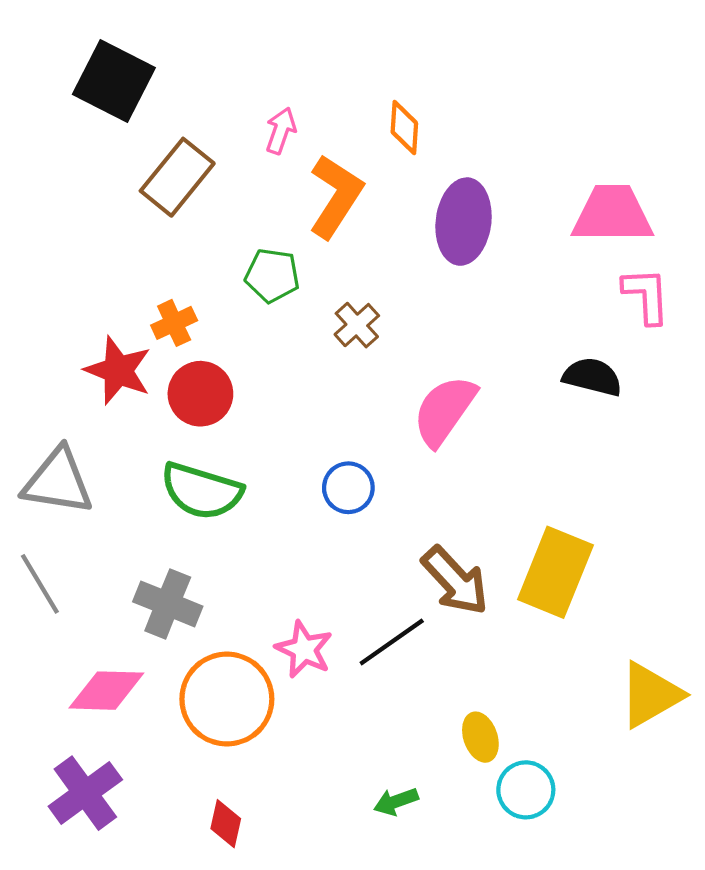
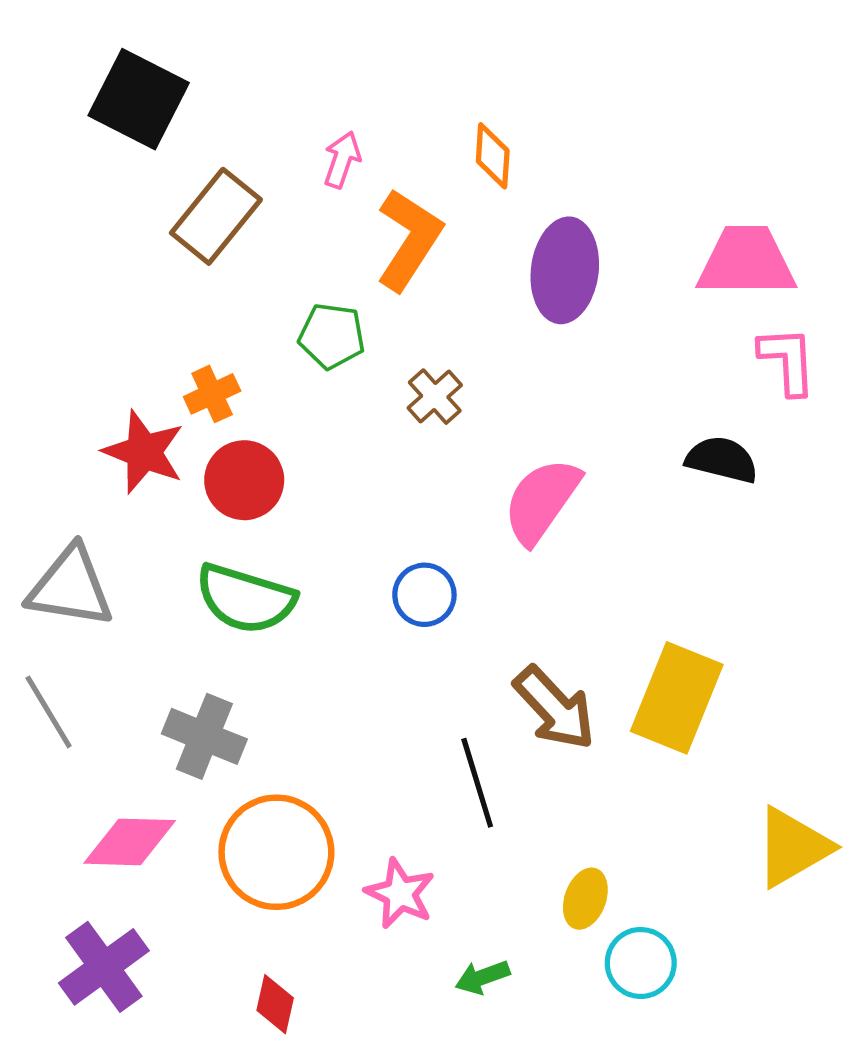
black line: (392, 642) -> (477, 783), turned -72
pink star: (304, 649) -> (400, 893), moved
yellow ellipse: (480, 737) -> (585, 899), turned 39

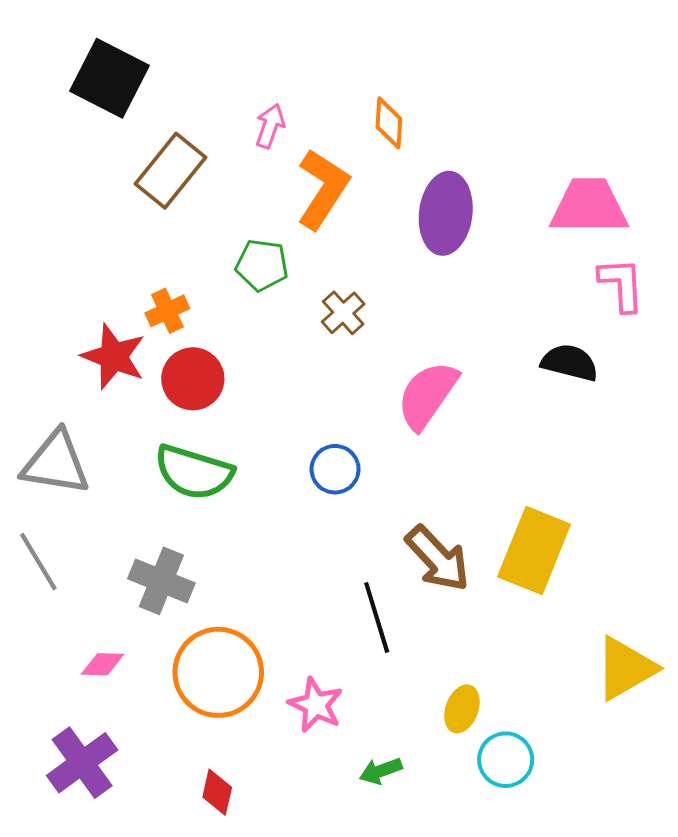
pink diamond: (130, 842) -> (102, 664), size x0.6

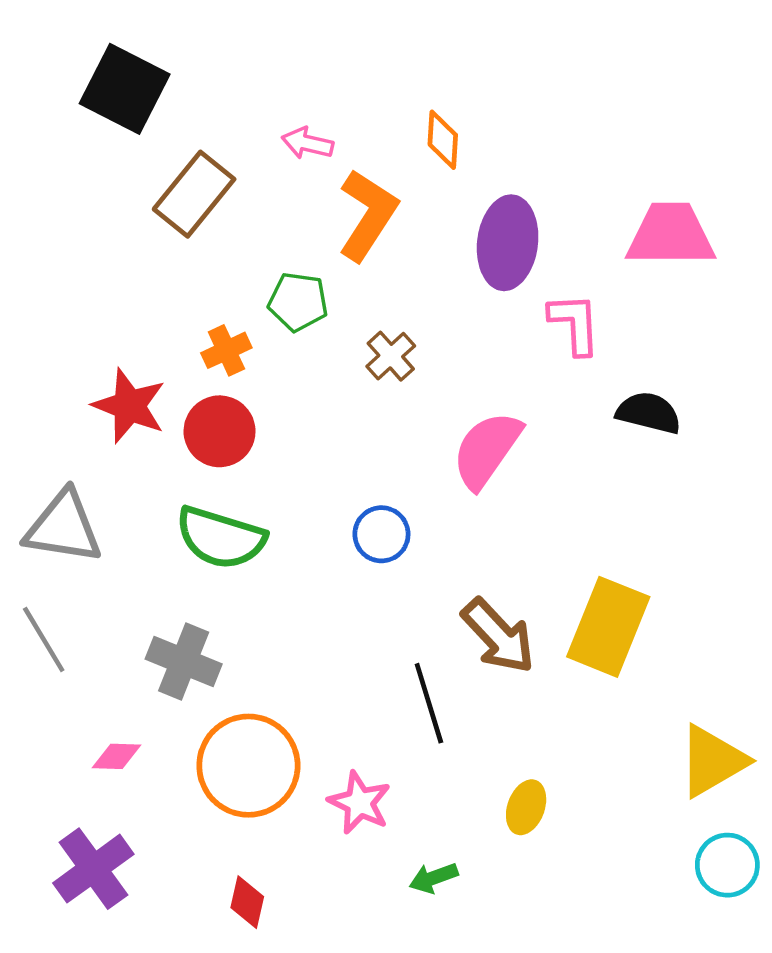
pink arrow: (270, 126) -> (307, 143), turned -96
pink L-shape: (621, 284) -> (575, 324), moved
orange cross: (167, 311) -> (226, 350), moved
cyan circle: (506, 760) -> (727, 865), moved

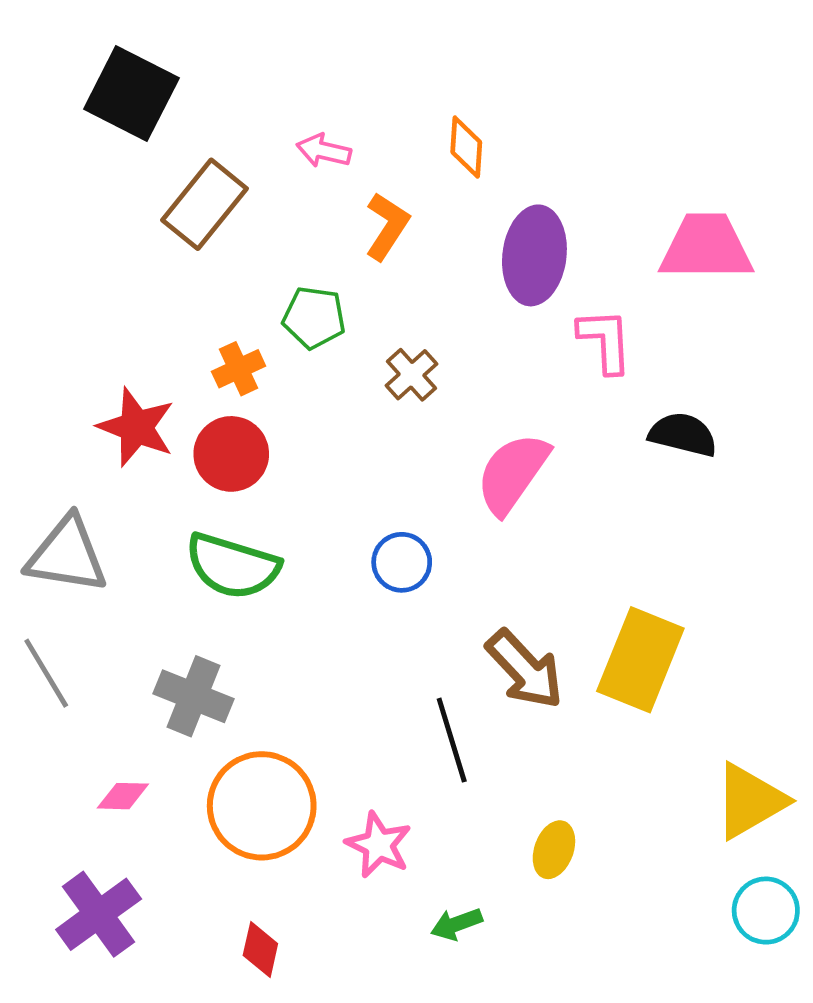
orange L-shape: (368, 215) -> (387, 226), size x0.7

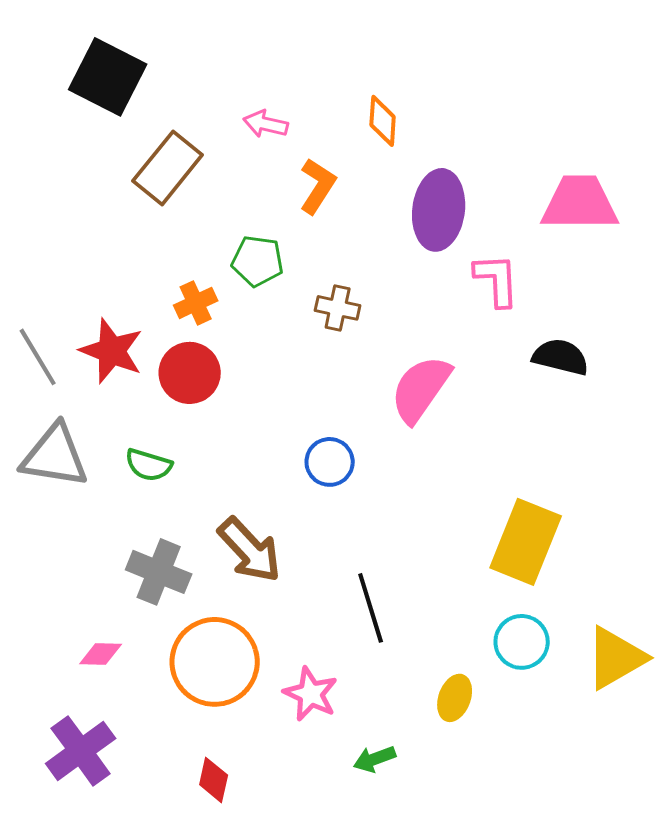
brown cross: (411, 375) -> (338, 308), turned -36
green semicircle: (232, 566) -> (149, 465), moved, size x0.6
brown arrow: (525, 669) -> (250, 550), moved
gray line: (46, 673) -> (38, 357), moved
cyan circle: (766, 911) -> (522, 642), moved

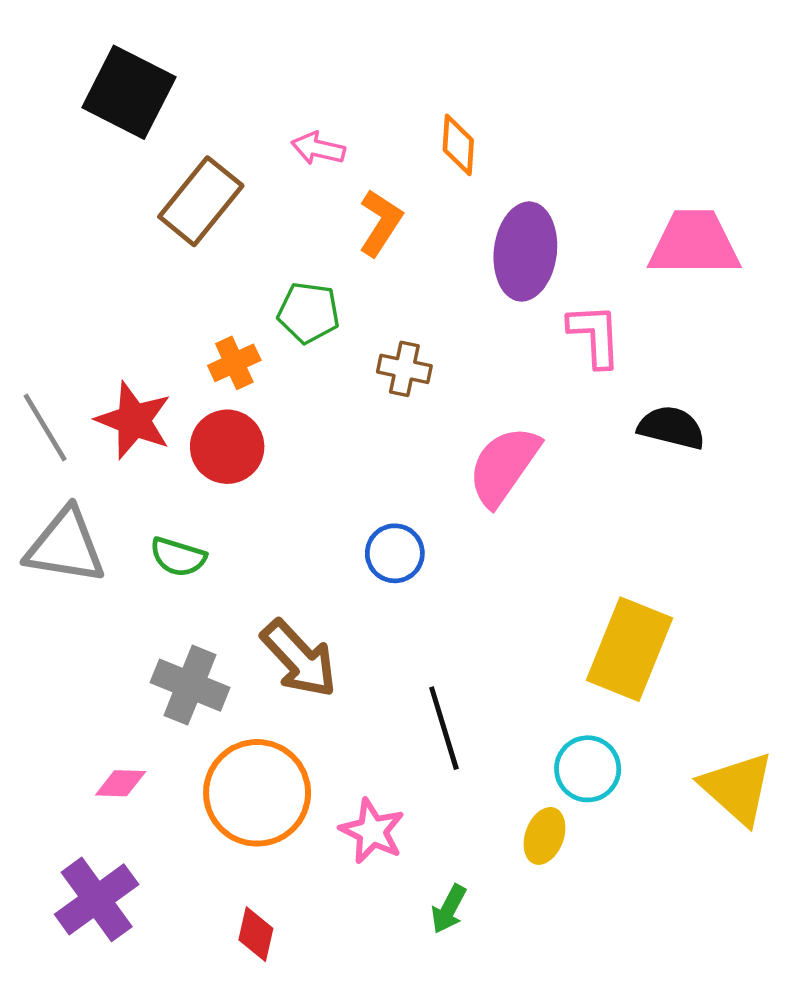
cyan circle: (522, 642) -> (588, 769), moved
yellow triangle: (616, 658) -> (737, 788), turned -48
green arrow: (375, 759) -> (449, 909), turned -42

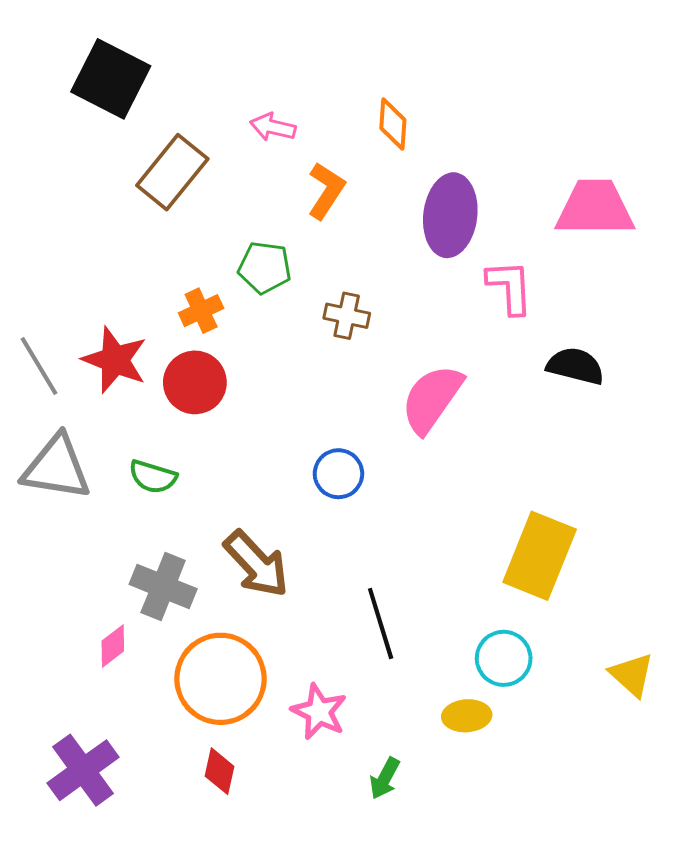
pink diamond: (121, 783) -> (113, 646), moved, turned -39
yellow triangle: (737, 788) -> (632, 675), size x0.7
yellow ellipse: (545, 836) -> (467, 716), turned 66
red diamond: (256, 934) -> (219, 771), moved

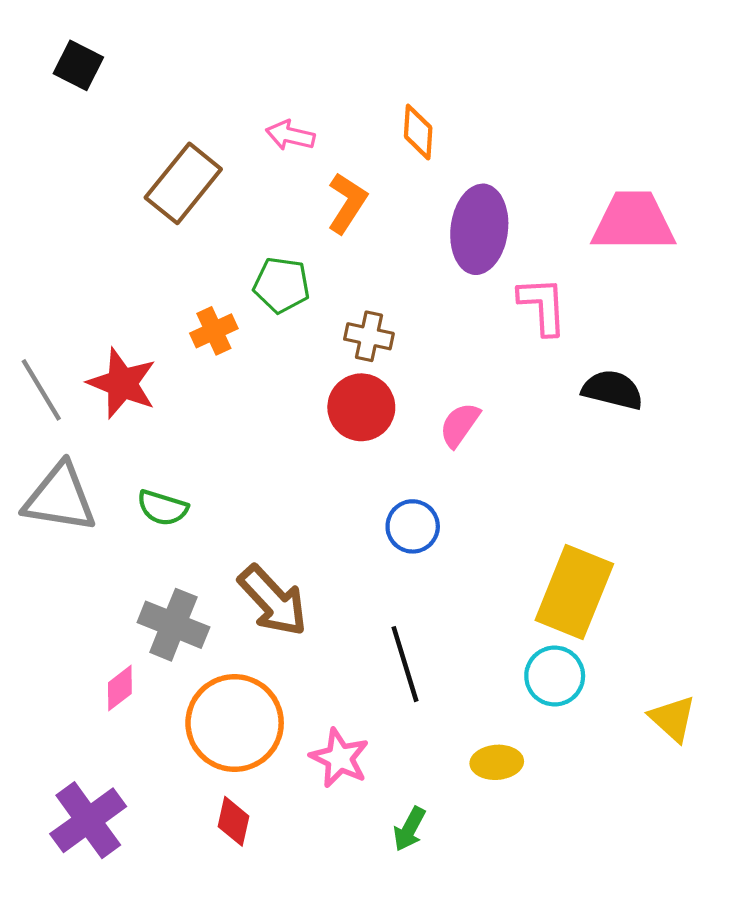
black square: (111, 79) -> (78, 65), moved, size x0.6
red circle: (195, 382) -> (361, 407), moved
pink semicircle: (432, 399) -> (460, 425), size x0.6
blue circle: (338, 474) -> (413, 526), moved
cyan circle: (504, 658) -> (555, 676), moved

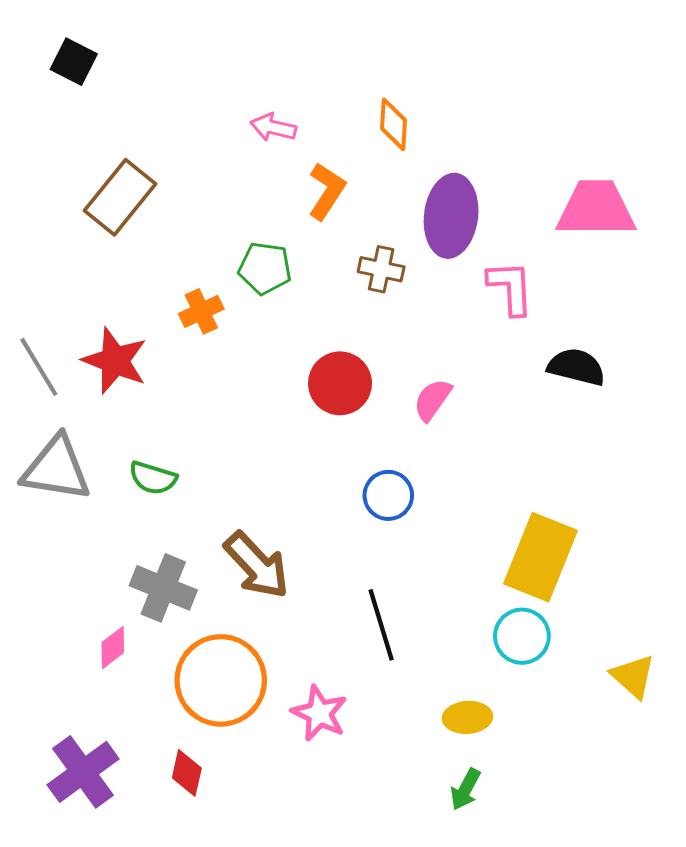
brown rectangle: (183, 183) -> (120, 197), moved
brown cross: (369, 336) -> (381, 269), moved
red diamond: (234, 821) -> (187, 773), moved
green arrow: (409, 829) -> (465, 789), moved

